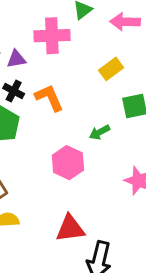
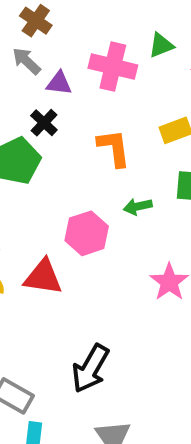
orange L-shape: (49, 98) -> (114, 148), moved
red triangle: (70, 228) -> (43, 277), moved

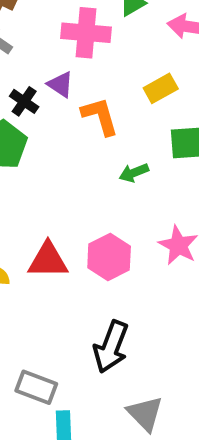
purple triangle: (59, 83) -> (60, 84), moved, turned 36
pink hexagon: (87, 233) -> (109, 257), moved

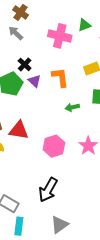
purple triangle: (60, 84) -> (34, 81), moved
red triangle: (48, 260) -> (19, 130), moved
gray triangle: (145, 414) -> (59, 225), turned 30

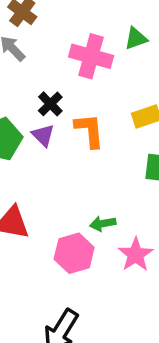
black cross: (25, 64) -> (50, 104), moved
green arrow: (72, 107) -> (103, 224), moved

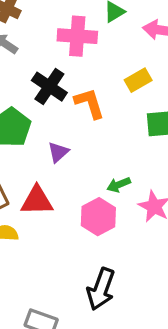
black cross: (50, 104) -> (49, 87), size x1.5
purple triangle: (43, 135) -> (58, 152), moved, turned 45

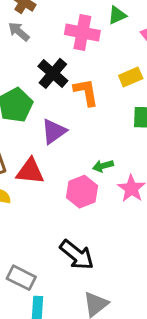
purple triangle: (58, 152) -> (54, 131), size x1.4
black arrow: (101, 289) -> (77, 255), turned -78

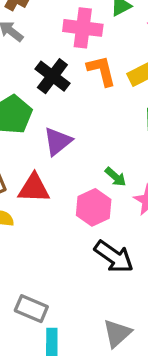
orange L-shape: (86, 92) -> (101, 71), moved
green arrow: (103, 166) -> (116, 177), turned -120
black arrow: (77, 255) -> (114, 257), moved

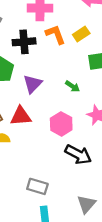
black cross: (52, 76) -> (24, 42), turned -35
green arrow: (116, 177) -> (72, 86), moved
gray rectangle: (31, 309) -> (37, 186), moved

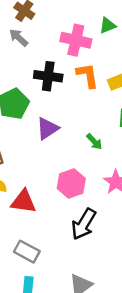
red triangle: (21, 116) -> (23, 202), moved
black arrow: (78, 154) -> (84, 224), turned 80

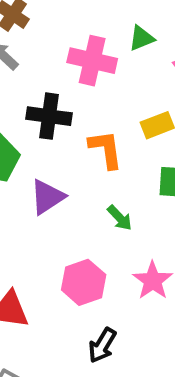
orange L-shape: (87, 75) -> (106, 149), moved
black arrow: (84, 224) -> (102, 345), size x0.7

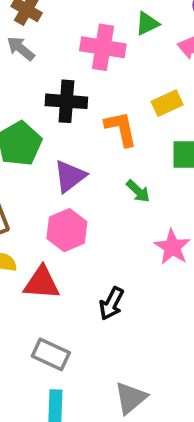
pink hexagon: (84, 282) -> (67, 230), moved
black arrow: (102, 345) -> (111, 304), moved

